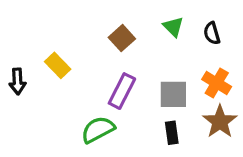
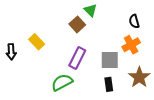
green triangle: (173, 27) -> (90, 10), moved
orange cross: (217, 83) -> (131, 45), moved, turned 30

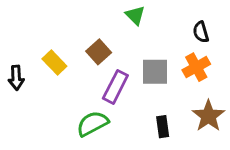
brown square: (77, 24) -> (99, 52), moved
gray square: (110, 60) -> (155, 72), moved

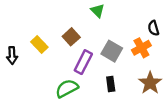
black semicircle: (201, 32) -> (153, 28), moved
gray square: (155, 72) -> (112, 51), turned 30
black rectangle: (163, 127) -> (111, 84), moved

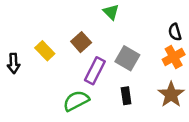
orange cross: (141, 48) -> (174, 57), moved

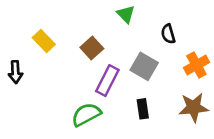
black semicircle: (175, 32) -> (168, 34), moved
yellow rectangle: (45, 51) -> (44, 41), moved
brown star: (171, 95) -> (194, 107), turned 30

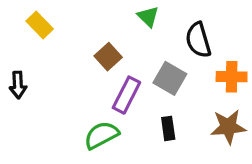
black semicircle: (168, 34) -> (198, 40), size x1.5
yellow rectangle: (44, 41) -> (40, 25), moved
orange cross: (196, 65) -> (232, 77), turned 30

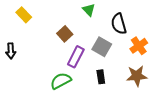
orange cross: (232, 77) -> (139, 46), turned -36

